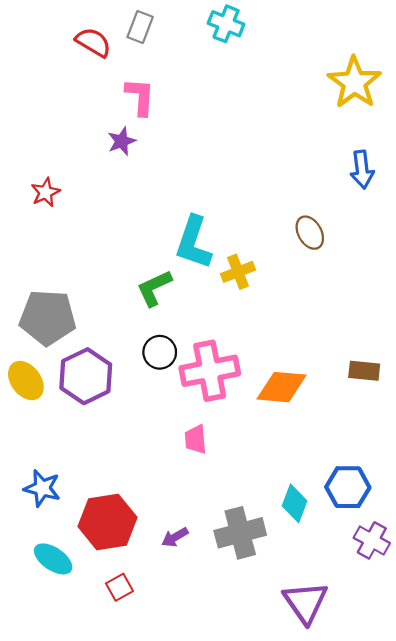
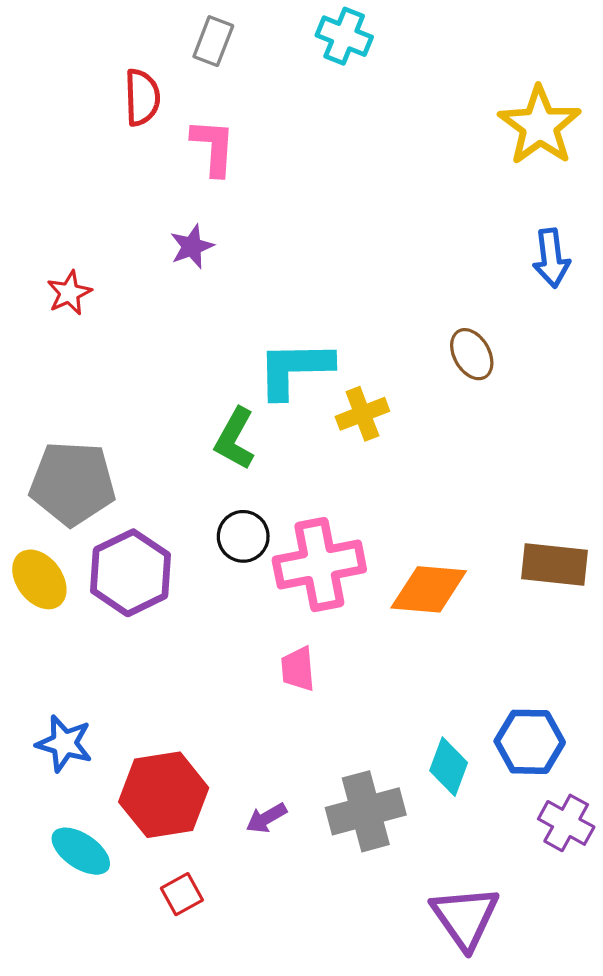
red semicircle: (93, 42) -> (142, 97), moved, turned 57
purple star: (122, 141) -> (192, 246), moved
cyan L-shape: (193, 242) -> (295, 369), turned 70
green L-shape: (154, 288) -> (235, 439), turned -36
brown rectangle: (364, 371) -> (555, 565), size x1.4

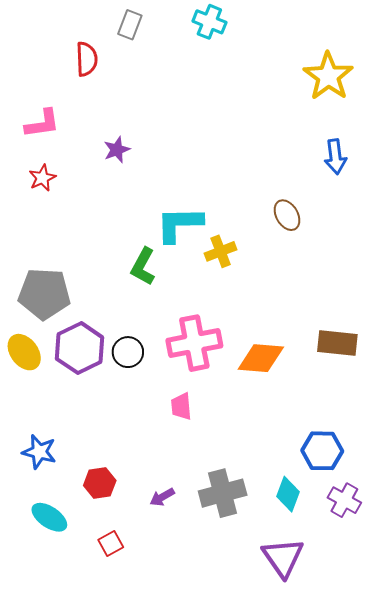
pink L-shape: (213, 147) -> (42, 123), moved, turned 78
black circle: (243, 536) -> (128, 352), moved
cyan diamond: (449, 767) -> (288, 494), moved
red hexagon: (164, 795) -> (100, 483), size x0.6

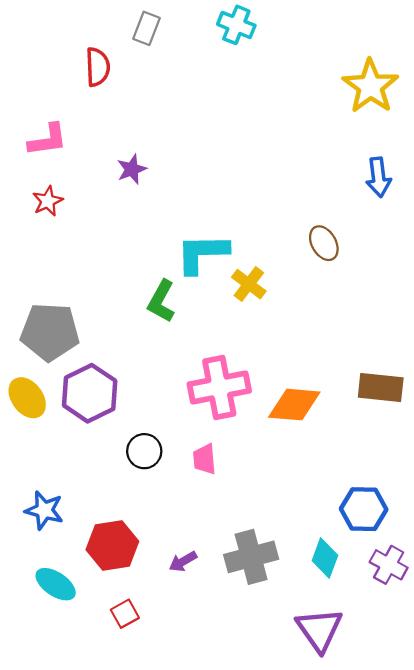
yellow cross: (221, 251) -> (249, 284), turned -32
black circle: (128, 352) -> (144, 451), moved
red hexagon: (100, 483) -> (112, 545), size x1.4

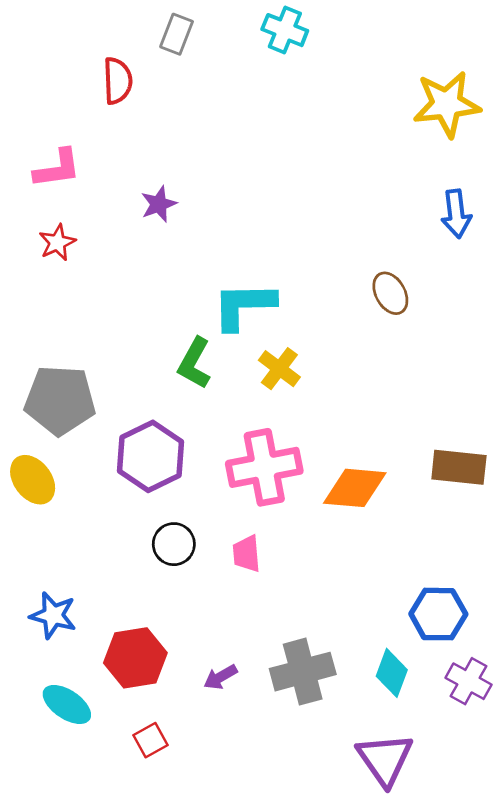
yellow star: (370, 86) -> (447, 104), turned 30
yellow cross: (249, 284) -> (279, 369), moved
purple hexagon: (90, 393) -> (151, 456), moved

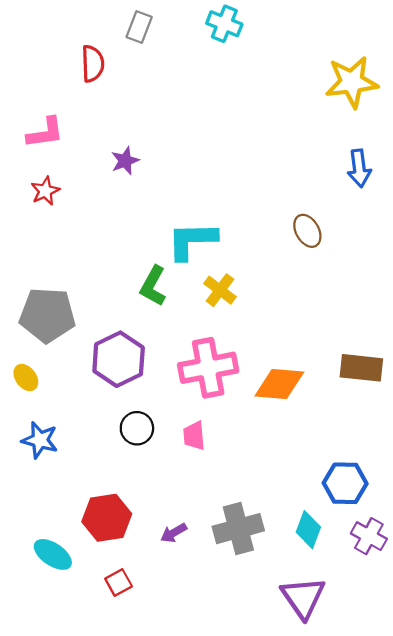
yellow ellipse: (33, 480) -> (26, 378), size x0.7
blue star: (53, 615) -> (40, 440), moved

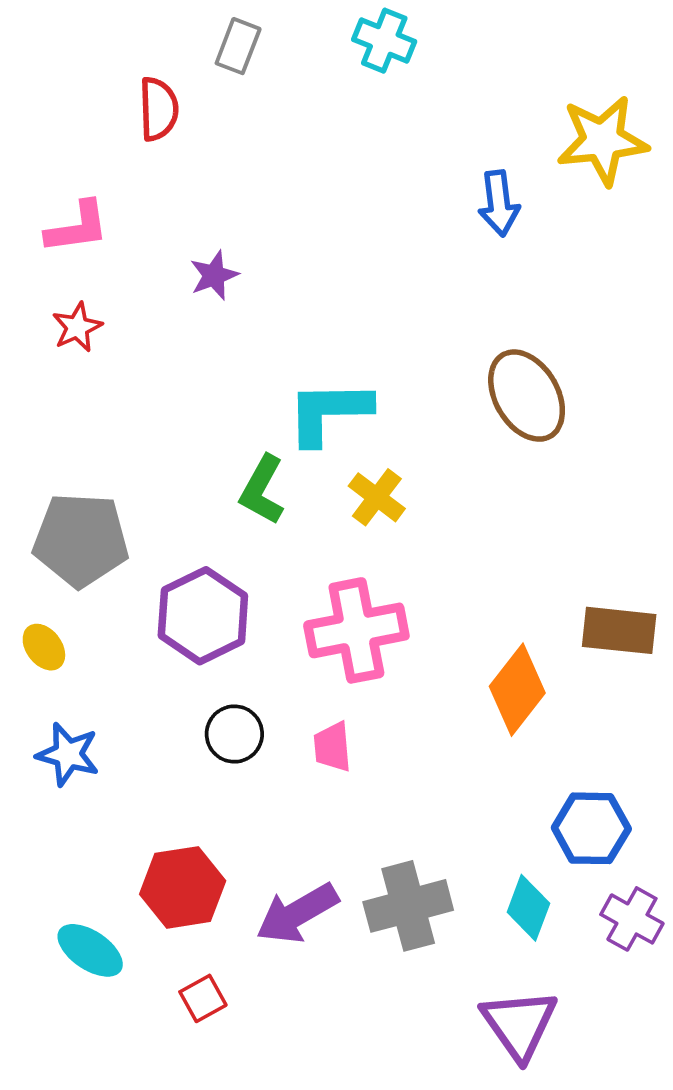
blue arrow: (359, 168) -> (499, 203), moved
brown ellipse: (307, 231) -> (527, 396), size x1.6
orange diamond: (279, 384) -> (517, 690), moved, turned -57
purple arrow: (174, 533) -> (297, 913), size x1.8

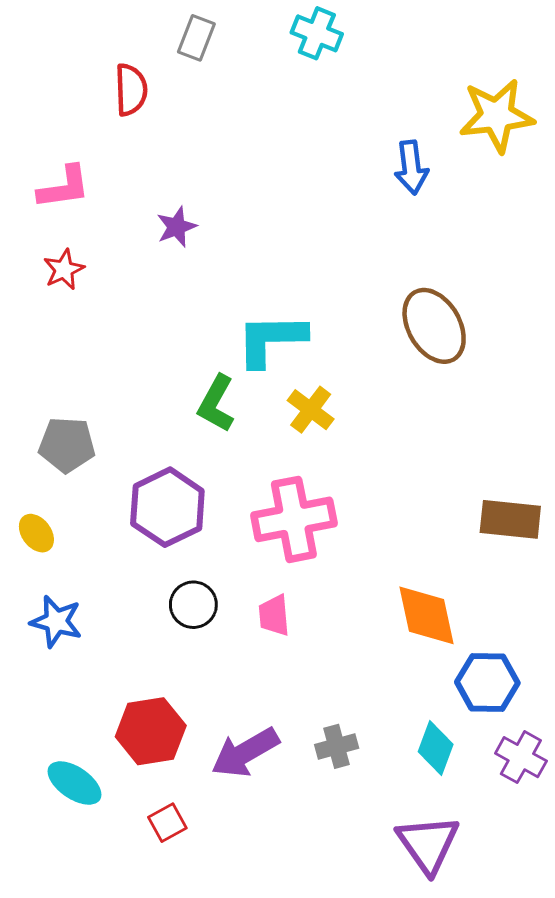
gray pentagon: (81, 540) -> (67, 445), size x0.7
orange diamond: (517, 690) -> (426, 615), moved, turned -50
gray cross: (408, 906) -> (337, 746), size x0.6

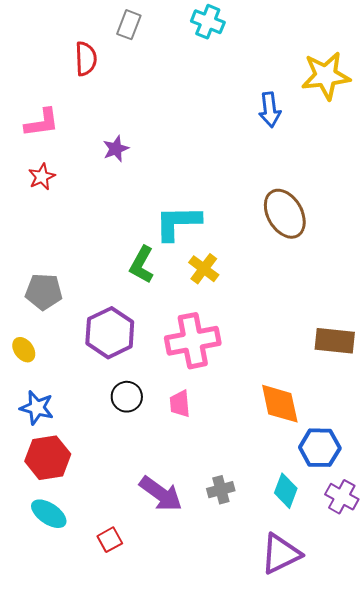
red hexagon: (151, 731) -> (48, 458), moved
purple arrow: (245, 753) -> (161, 494), turned -114
purple triangle: (428, 844) -> (281, 554), turned 39

